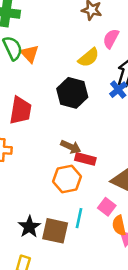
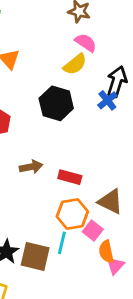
pink semicircle: (111, 39) -> (86, 43), moved, turned 96
brown arrow: (71, 147) -> (31, 167), moved, turned -36
orange hexagon: (67, 179) -> (72, 214), moved

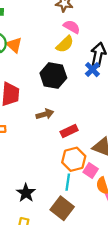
brown arrow: (31, 167) -> (45, 114), moved
red rectangle: (70, 177) -> (69, 131), turned -35
brown square: (35, 256) -> (62, 208), moved, turned 30

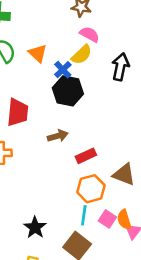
orange triangle: (14, 45) -> (38, 53), moved
blue cross: (92, 70) -> (63, 70), moved
pink square: (91, 170) -> (107, 219), moved

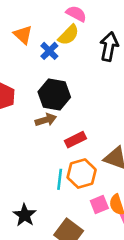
black hexagon: (68, 91) -> (54, 94), moved
cyan line: (84, 215) -> (60, 179), moved
pink square: (107, 219) -> (99, 204), turned 36

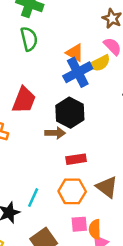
orange triangle: (23, 35) -> (75, 53), moved, turned -30
blue cross: (49, 51) -> (78, 72), size x1.6
cyan line: (60, 179) -> (33, 198), moved

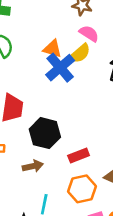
black hexagon: (70, 113) -> (45, 133), moved
brown arrow: (55, 133) -> (33, 166), moved

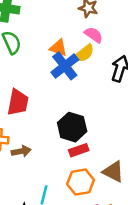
black hexagon: (45, 133) -> (72, 127), moved
brown arrow: (33, 166) -> (21, 151), moved

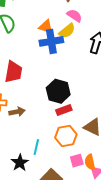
blue cross: (65, 66) -> (51, 41), turned 30

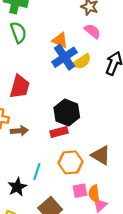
yellow semicircle: (67, 31) -> (82, 61), moved
blue cross: (51, 41) -> (64, 57), turned -30
red rectangle: (64, 110) -> (59, 132), moved

